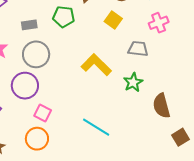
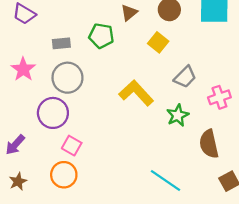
pink cross: (159, 23) -> (219, 97), moved
gray trapezoid: (138, 49) -> (185, 77), turned 125
cyan line: (96, 127) -> (166, 181), moved

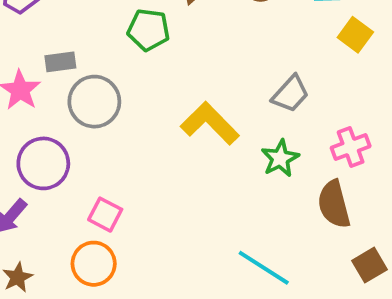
yellow square: (158, 42) -> (355, 35), moved
gray rectangle: (61, 43) -> (60, 62), moved
pink cross: (219, 97) -> (351, 147), moved
purple circle: (53, 113) -> (43, 163), moved

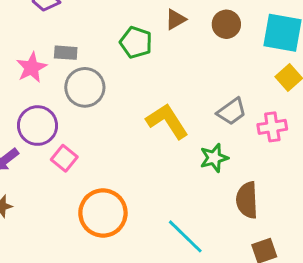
pink cross: (351, 147) -> (272, 127), moved
pink square: (105, 215) -> (64, 158), moved
orange circle: (94, 264) -> (103, 213), moved, size x1.4

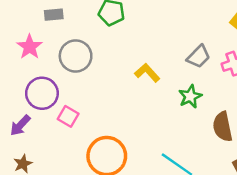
gray rectangle: (66, 53) -> (54, 15), moved
yellow L-shape: (167, 121) -> (147, 73), size x0.7

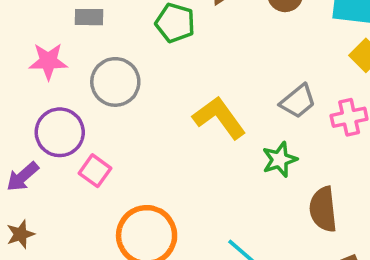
pink star: (30, 47) -> (48, 61), turned 30
yellow L-shape: (147, 73) -> (219, 118), size x1.4

